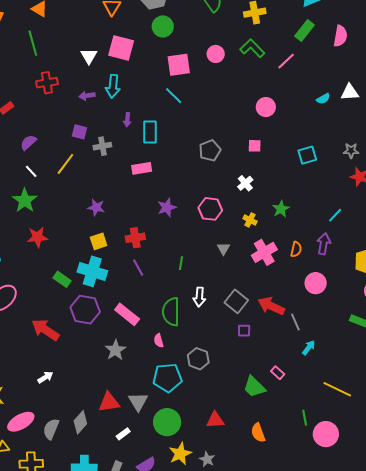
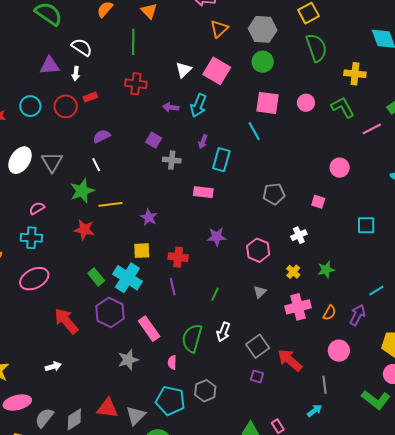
yellow line: (65, 164) -> (110, 204), moved, turned 30
gray line: (295, 322) -> (325, 385), moved

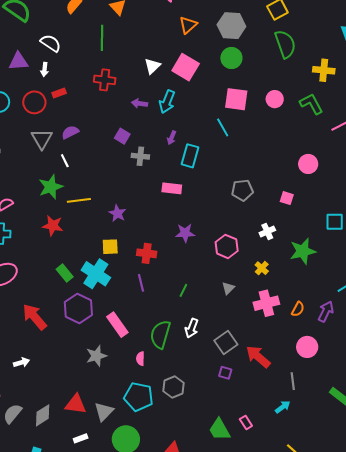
gray triangle: (52, 162) -> (42, 139), moved
green star: (326, 270) -> (303, 251), moved, size x1.5

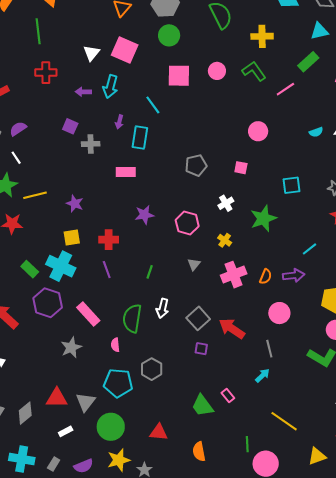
cyan line: (223, 127) -> (153, 105), moved
purple arrow: (326, 311) -> (294, 275), turned 65

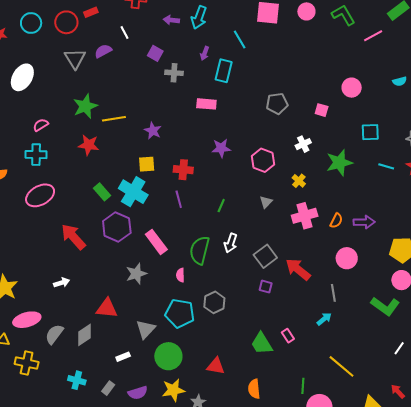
pink circle: (258, 131) -> (352, 88), moved
white line: (16, 158) -> (125, 32), moved
cyan line: (309, 249) -> (386, 166), moved, turned 49
red triangle: (57, 398) -> (107, 308), moved
cyan cross: (22, 459) -> (77, 380), size x0.7

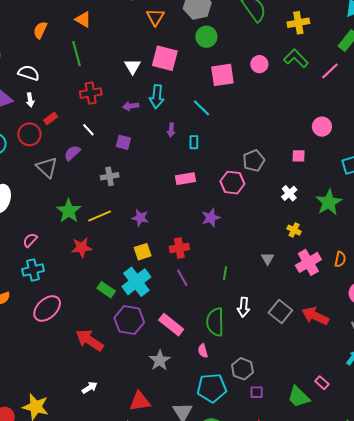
cyan rectangle: (224, 71) -> (194, 142), size x0.6
gray cross: (174, 73) -> (110, 176), moved
pink hexagon: (263, 160) -> (232, 183), moved
cyan cross: (133, 192) -> (136, 282), turned 36
purple square: (266, 287) -> (257, 392), moved

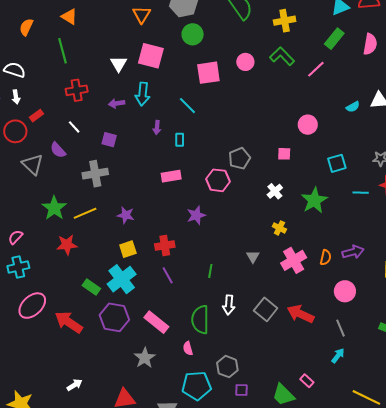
purple semicircle: (72, 153) -> (58, 150), turned -90
gray cross: (110, 176) -> (95, 174), size x1.4
red arrow: (90, 340) -> (69, 322), moved

